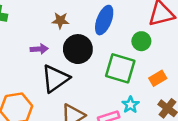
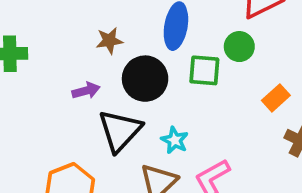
green square: (120, 68) -> (204, 70), moved, size x0.7
cyan star: (131, 105) -> (175, 140), moved

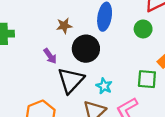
green square: (204, 70) -> (147, 79), moved
purple arrow: (86, 91) -> (50, 56), turned 70

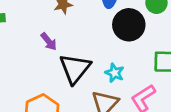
black circle: (86, 49) -> (129, 25), moved

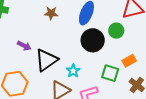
purple arrow: (49, 41) -> (24, 46), moved, turned -40

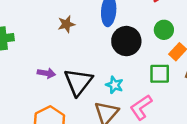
green circle: (116, 31) -> (164, 30), moved

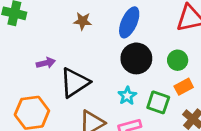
purple arrow: (46, 73) -> (46, 63), turned -42
cyan star: (114, 85) -> (127, 96), moved

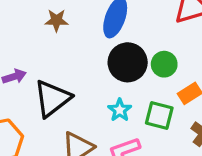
green circle: (178, 60) -> (164, 64), moved

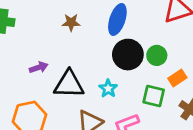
black triangle: (52, 99) -> (69, 84), turned 40
cyan star: (120, 110) -> (108, 89), moved

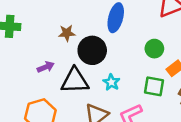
brown star: (71, 22) -> (67, 33), moved
black circle: (128, 55) -> (92, 50), moved

